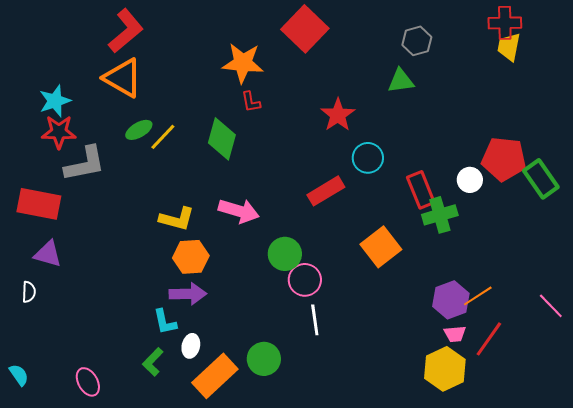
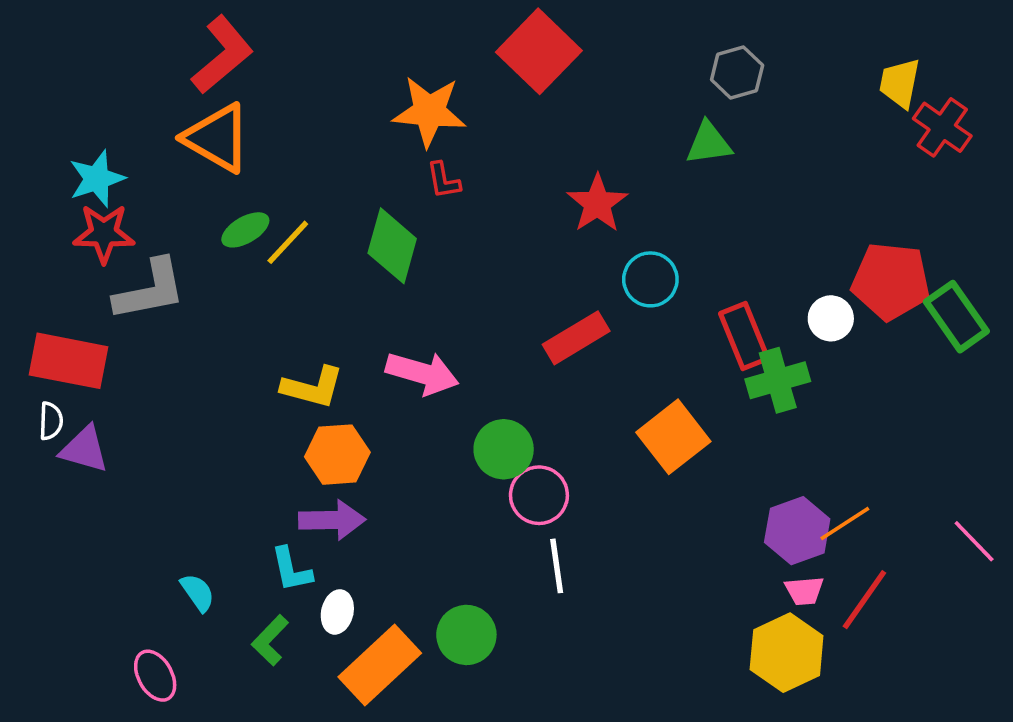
red cross: (505, 23) -> (942, 127), moved, turned 36
white semicircle: (29, 292) -> (51, 421), moved
cyan semicircle: (19, 375) -> (198, 593), moved

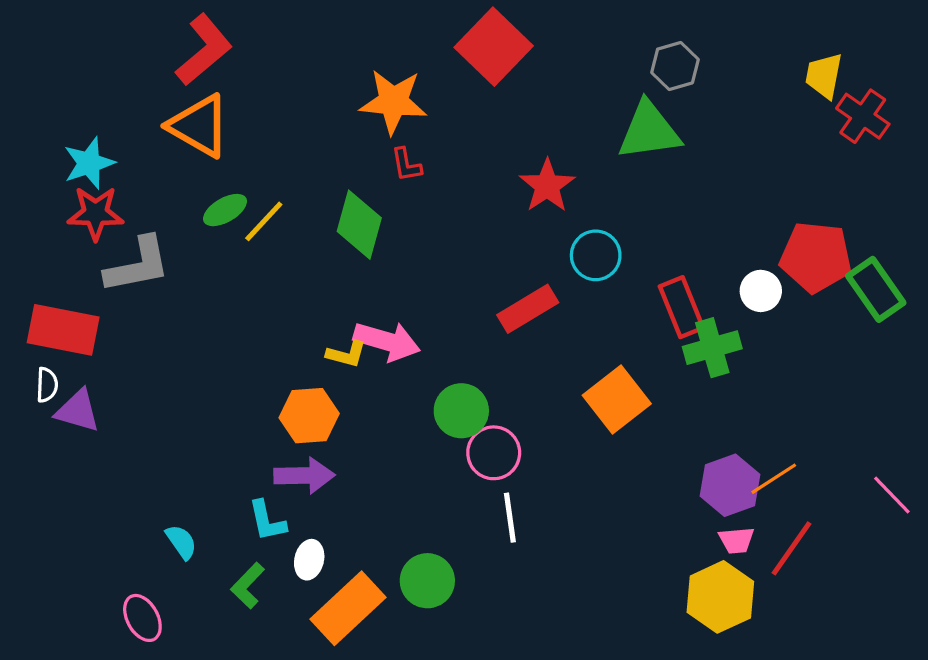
green triangle: (709, 143) -> (649, 131), size x1.5
yellow L-shape: (313, 387) -> (346, 354), moved, size x0.7

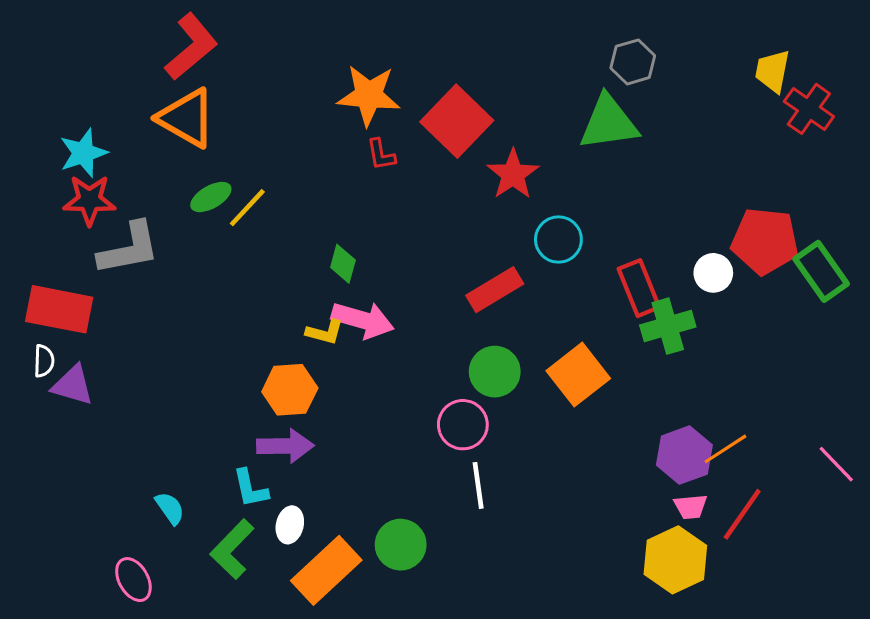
red square: (494, 47) -> (457, 121), moved
green diamond: (359, 225) -> (343, 264), moved, size x0.6
green circle: (461, 411) -> (495, 372), moved
green L-shape: (248, 586) -> (232, 549), size x1.4

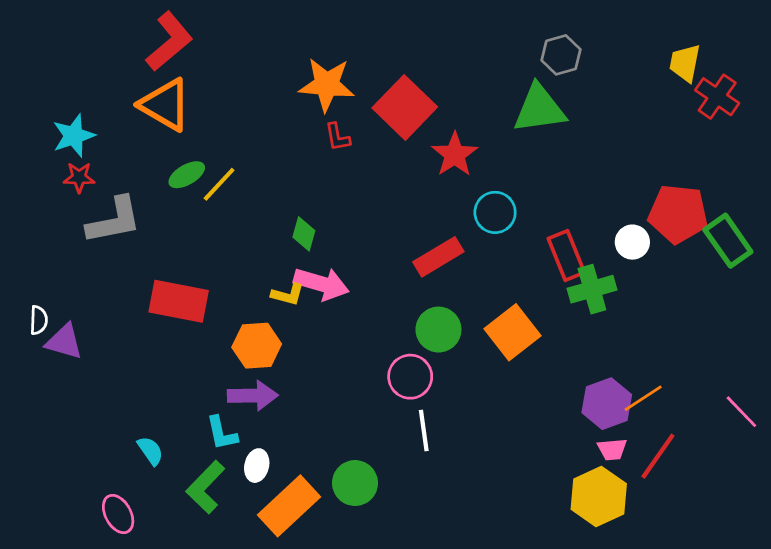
red star: (89, 200) -> (79, 177), size x0.7
red rectangle: (59, 309) -> (179, 301), moved

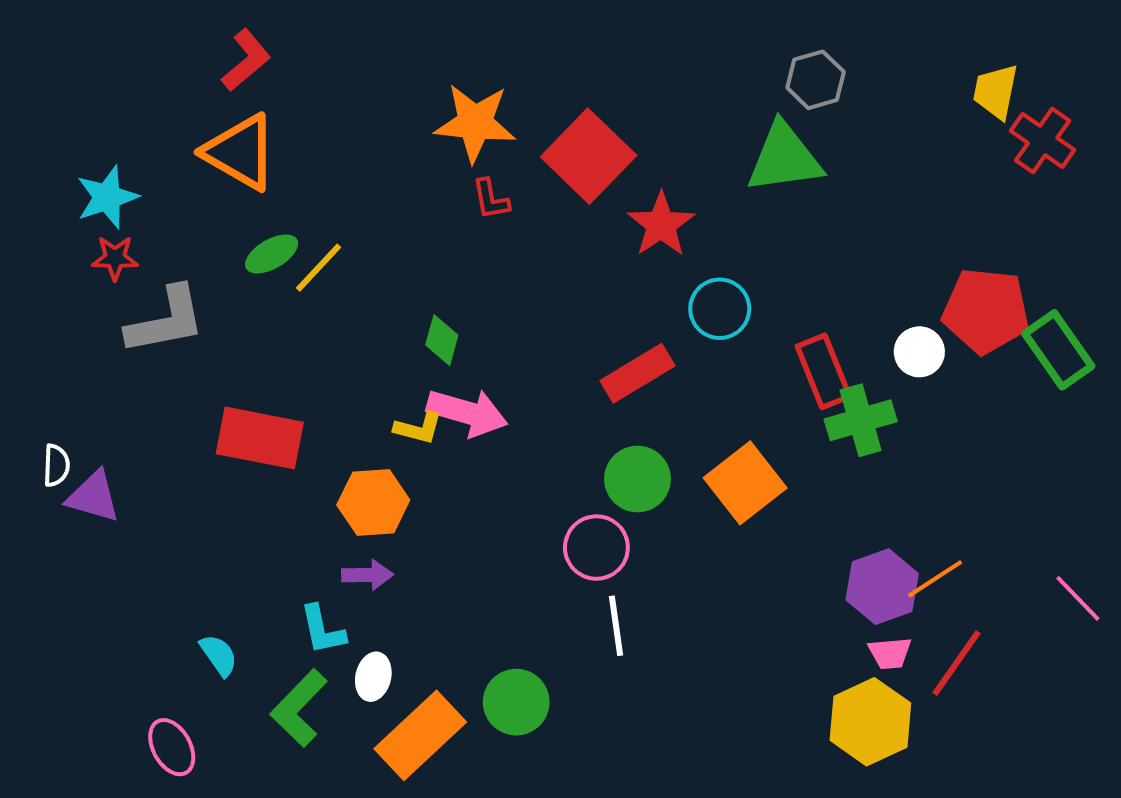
red L-shape: (169, 41) -> (246, 60), size x0.7
purple arrow: (253, 396) -> (367, 575), size x0.7

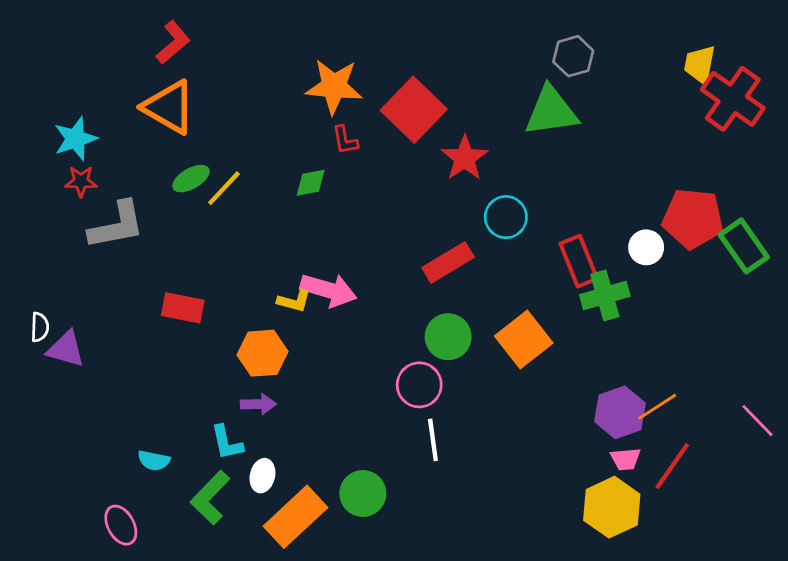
red cross: (1043, 140) -> (733, 99), size x1.4
green diamond: (442, 340) -> (311, 183), moved, turned 64
red rectangle: (260, 438) -> (183, 308), size x0.7
cyan semicircle: (219, 655) -> (154, 460), turned 136

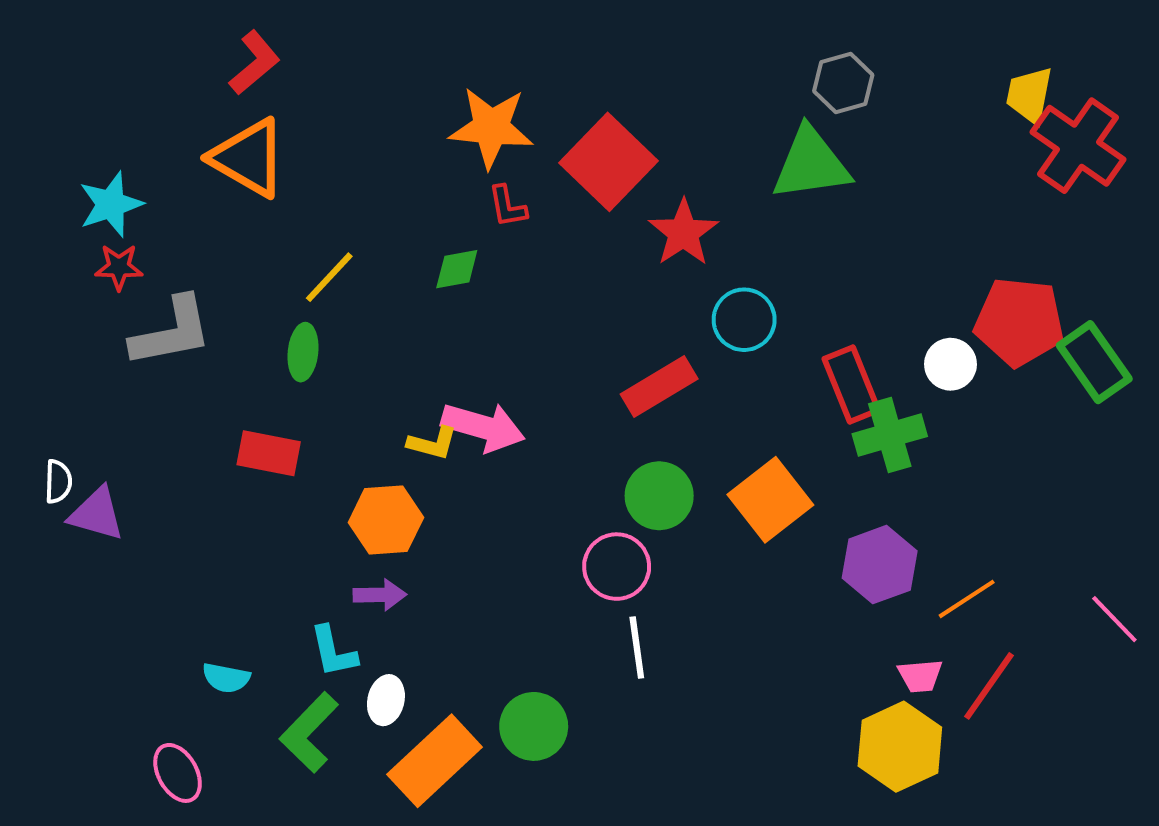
green ellipse: (191, 179) -> (303, 352), moved, turned -54
purple hexagon: (620, 412) -> (880, 565), moved

